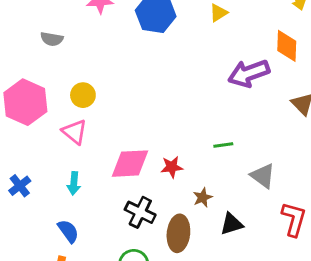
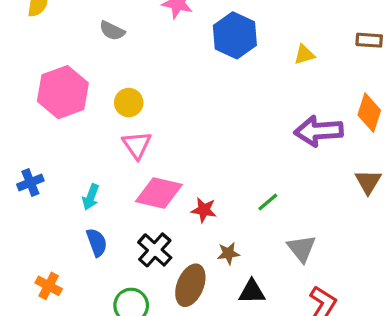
pink triangle: (75, 132) -> (137, 145), moved
green line: (223, 145) -> (268, 202), turned -48
blue semicircle: (68, 231) -> (97, 242), moved

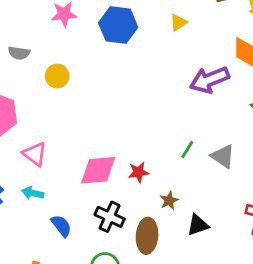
yellow circle: (129, 103) -> (57, 76), moved
pink triangle: (137, 145) -> (35, 154), moved
cyan arrow: (91, 197) -> (33, 193), moved, turned 100
gray triangle: (302, 249) -> (223, 156), moved

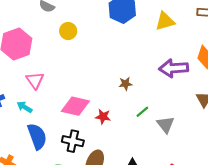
yellow triangle: (178, 23) -> (165, 21), size x1.5
brown star: (169, 201) -> (126, 84), moved
black cross: (110, 217) -> (73, 141), turned -30
blue semicircle: (61, 226) -> (37, 136), size x1.5

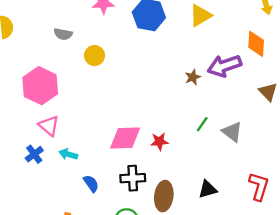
pink triangle: (35, 80) -> (49, 126), moved
brown star: (126, 84) -> (193, 77), moved
blue semicircle: (37, 136) -> (91, 184), size x0.6

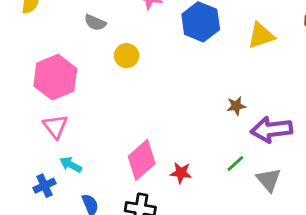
purple arrow: (224, 66) -> (271, 130), moved
pink diamond: (125, 138) -> (142, 160), turned -52
blue cross: (34, 154) -> (45, 186), moved

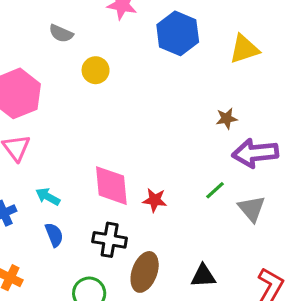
brown star: (236, 106) -> (227, 118), moved
pink diamond: (142, 160) -> (111, 186), turned -54
cyan arrow: (71, 165) -> (48, 197), moved

